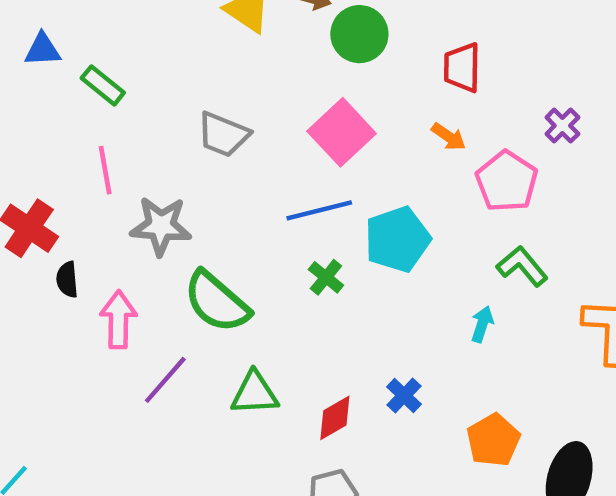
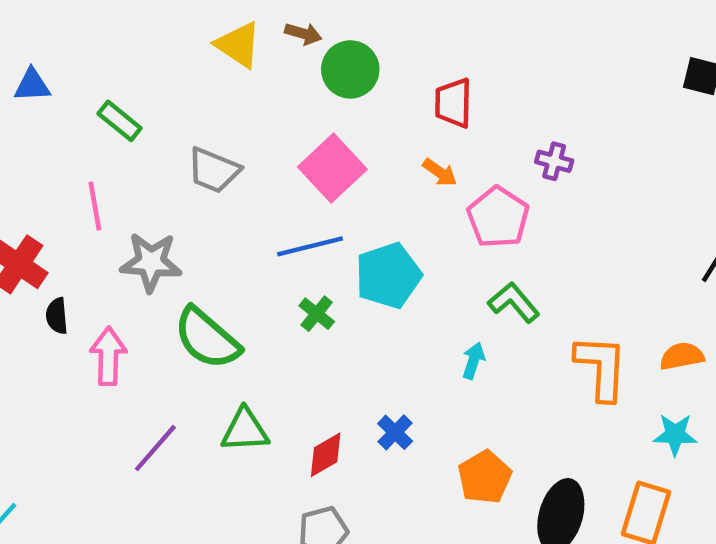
green rectangle: (103, 85) -> (120, 121), moved
purple cross: (562, 126) -> (554, 161), turned -30
purple line: (165, 380) -> (155, 448), moved

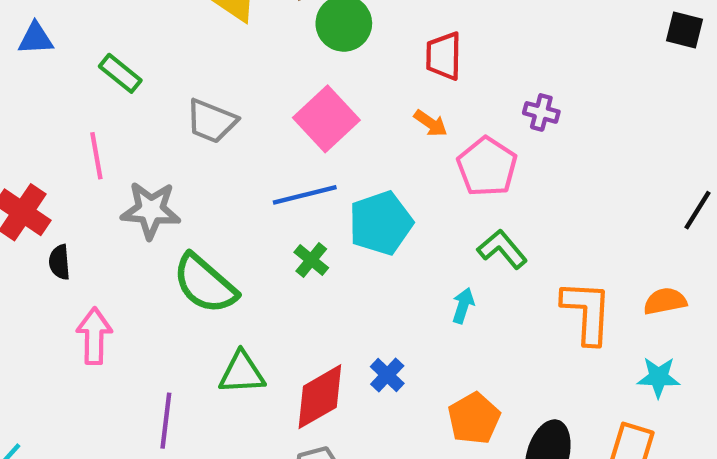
pink arrow: (108, 356) -> (94, 336), moved
purple line: (155, 448) -> (166, 421), moved, turned -34
red diamond: (326, 455) -> (320, 397), size x1.5

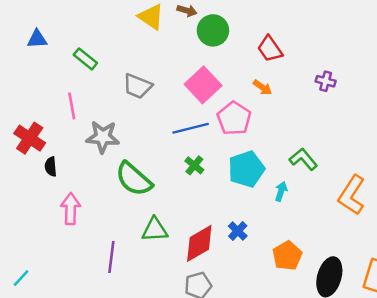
red trapezoid: (444, 56) -> (270, 49), turned -36
pink pentagon: (487, 167) -> (234, 118), moved
cyan pentagon: (381, 223) -> (246, 169), moved
orange L-shape: (587, 312) -> (352, 195), turned -150

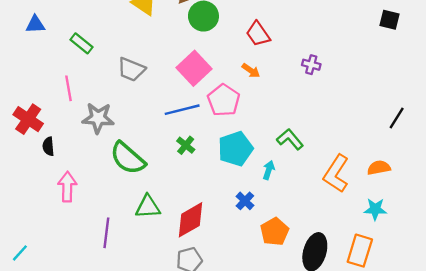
blue cross: (238, 231) -> (245, 201), moved

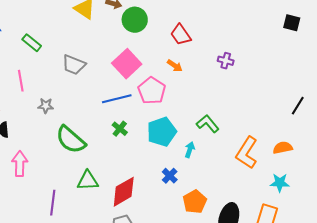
gray star: (98, 118) -> (46, 106), size x0.6

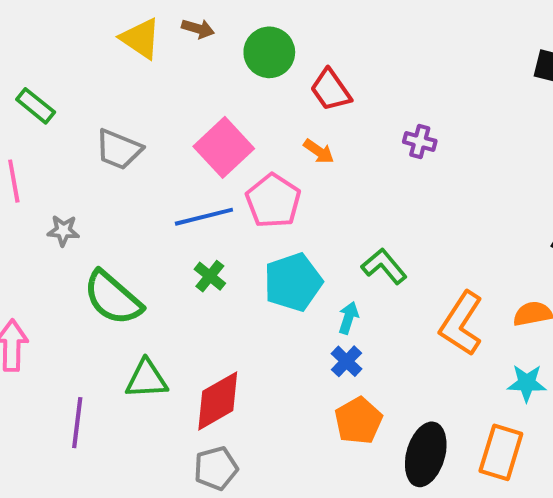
green circle: (135, 20) -> (269, 52), moved
blue cross: (170, 176) -> (347, 361), moved

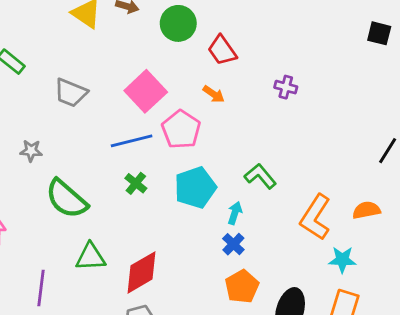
cyan star: (527, 383) -> (342, 260), moved

